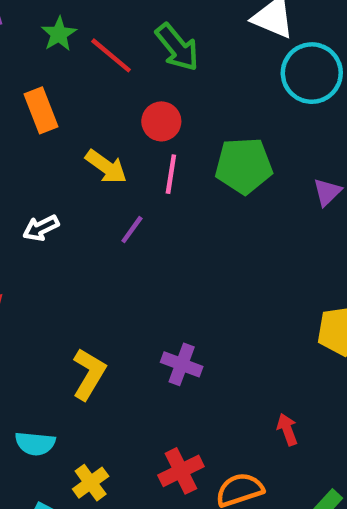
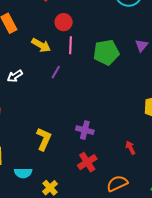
green pentagon: (244, 166) -> (106, 52), moved
red arrow: (287, 429) -> (130, 148), moved
red cross: (181, 471) -> (87, 162), moved

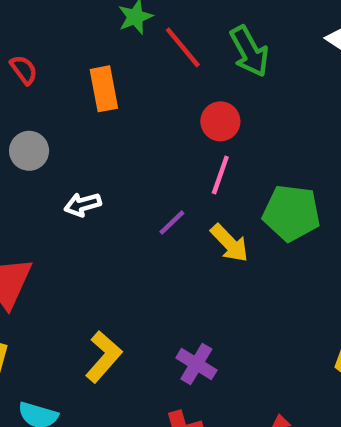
yellow arrow: (41, 45) -> (230, 243), moved

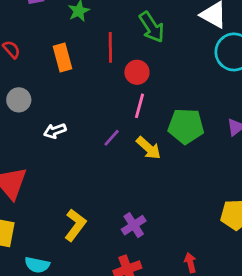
red line: (183, 47) -> (110, 47), moved, turned 44
purple cross: (196, 364) -> (134, 225), turned 30

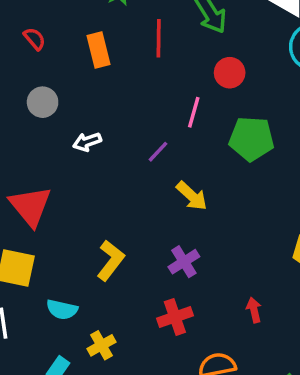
red circle: (137, 72) -> (230, 73), moved
yellow arrow: (149, 148) -> (192, 196), moved

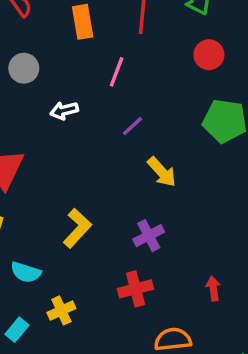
pink line: (194, 112) -> (117, 72), moved

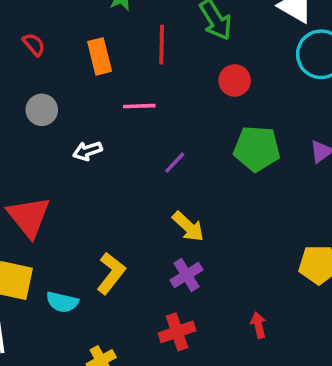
pink line: (117, 72) -> (139, 106), turned 72
purple line: (132, 126) -> (175, 163), moved
yellow arrow: (162, 172) -> (188, 227), moved
cyan semicircle: (26, 272) -> (62, 302), moved

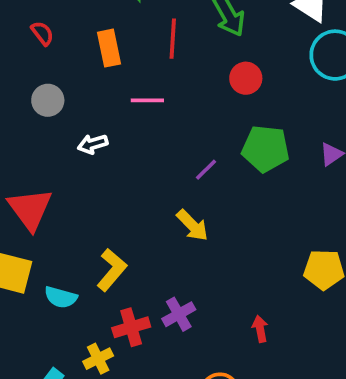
purple line: (175, 163) -> (206, 170), moved
purple cross: (186, 275) -> (179, 314), moved
red cross: (177, 332) -> (131, 327), moved

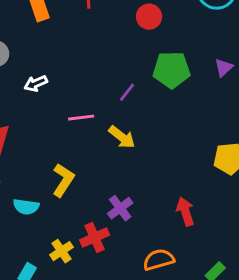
pink line: (147, 100) -> (81, 118), moved
red cross: (131, 327) -> (95, 237), moved
red arrow: (260, 329) -> (185, 211), size x1.4

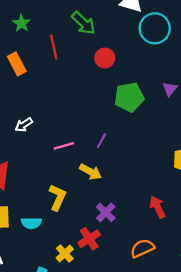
purple line: (127, 92) -> (101, 141), moved
yellow arrow: (122, 137) -> (90, 172), moved

